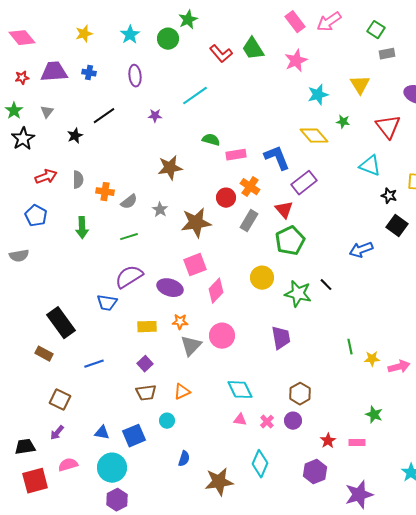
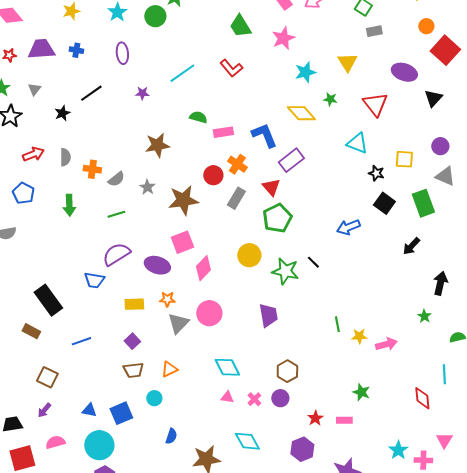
red L-shape: (221, 54) -> (231, 68), moved
cyan diamond: (260, 464) -> (247, 441), turned -52

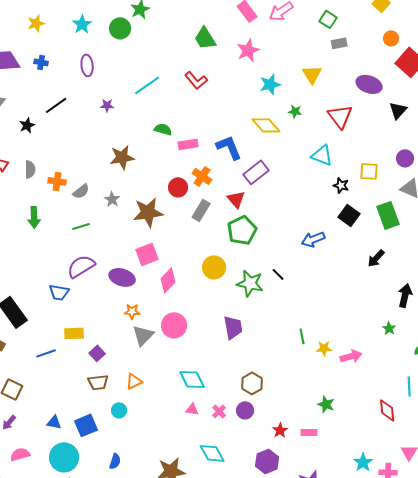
yellow rectangle: (134, 304) -> (74, 333), moved
blue semicircle: (171, 436) -> (115, 461), moved

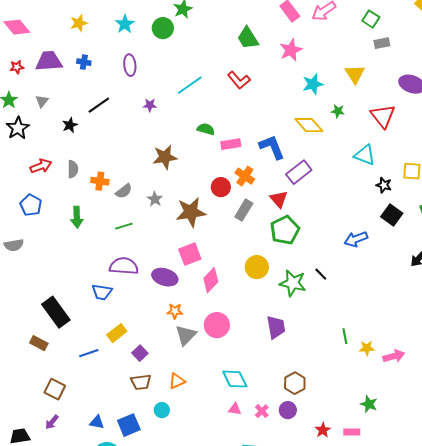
purple semicircle: (81, 266) -> (124, 266), turned 36
yellow rectangle: (74, 333) -> (117, 333), turned -36

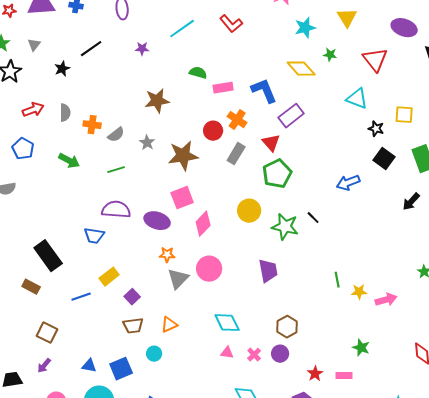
green arrow: (77, 217) -> (69, 161), turned -60

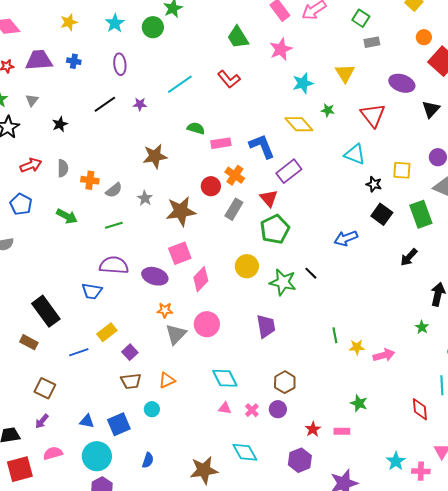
black line: (91, 49) -> (105, 104), moved

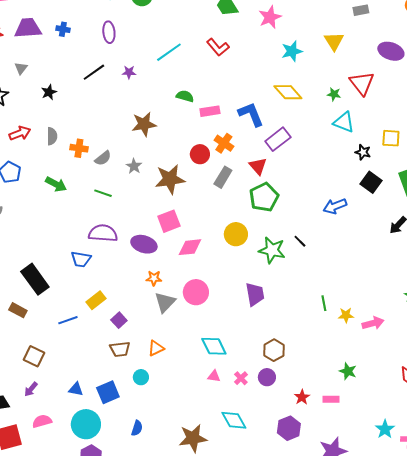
green star: (328, 110) -> (334, 94), moved
green line: (114, 225) -> (103, 193), turned 36
pink diamond: (201, 279) -> (190, 247), turned 40

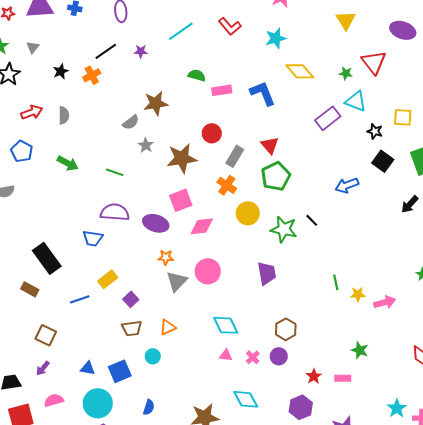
cyan star: (292, 51) -> (276, 38), moved
purple rectangle: (278, 139) -> (328, 118), moved
orange cross: (224, 143) -> (227, 185), moved
orange cross: (79, 148) -> (92, 75), moved, turned -36
gray semicircle: (103, 158) -> (131, 122), moved

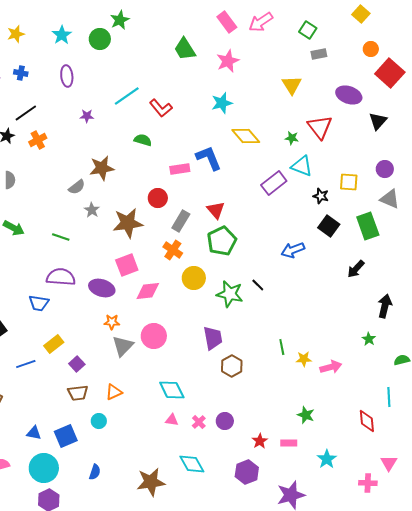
red L-shape: (230, 26) -> (161, 108), moved
black line: (106, 51) -> (26, 113), moved
pink rectangle: (222, 90) -> (180, 169), moved
brown hexagon: (286, 329) -> (232, 366), moved
cyan star: (397, 408) -> (327, 459), moved

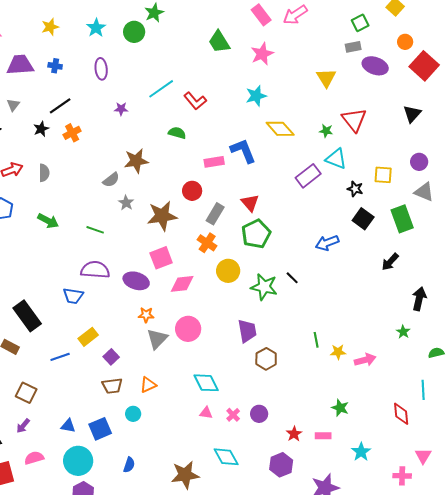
green square: (308, 30) -> (360, 23), moved, turned 30
purple ellipse: (349, 95) -> (375, 66), moved

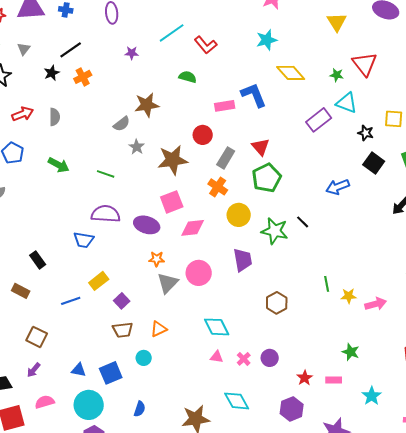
black rectangle: (27, 316) -> (38, 260), size x0.6
purple trapezoid: (247, 331) -> (243, 260), moved

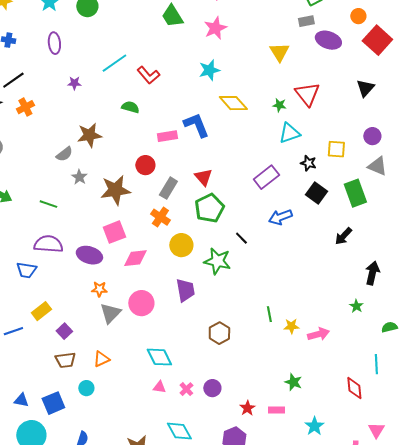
cyan triangle: (347, 103) -> (289, 133), turned -40
purple rectangle: (319, 120) -> (266, 177), moved
black line: (303, 222) -> (241, 238), moved

